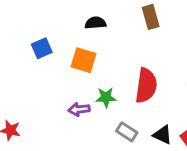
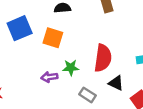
blue square: (42, 48) -> (20, 28), size x1.5
black triangle: (163, 135) -> (116, 83), moved

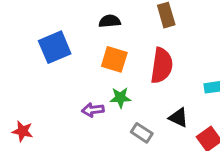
orange square: (53, 38) -> (114, 59), moved
red semicircle: (103, 58) -> (162, 66), moved

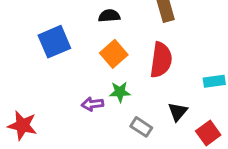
orange square: (114, 59) -> (114, 54), turned 32
black triangle: (178, 117) -> (178, 112), turned 45
red star: (23, 131) -> (22, 125), size x1.4

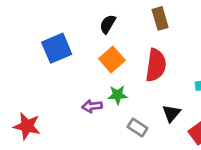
black semicircle: (109, 16) -> (108, 24), turned -54

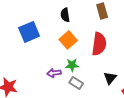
black semicircle: (108, 24) -> (65, 15), turned -40
gray rectangle: (137, 127) -> (76, 83), moved

